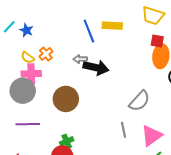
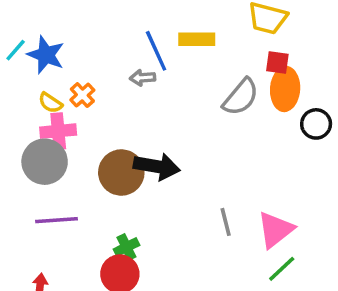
blue star: (26, 30) -> (46, 55), size x1.5
gray arrow: (80, 59) -> (142, 78), moved
black arrow: (96, 68) -> (157, 166), moved
gray semicircle: (139, 101) -> (241, 97), moved

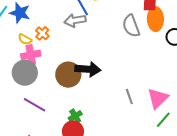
gray arrow: (142, 78) -> (75, 20), size x1.5
gray semicircle: (241, 97) -> (131, 26), turned 125
purple line: (56, 220) -> (35, 105), turned 40

